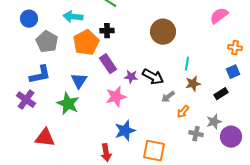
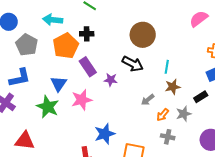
black arrow: (153, 77) -> (133, 64), moved
pink star: (116, 97) -> (82, 100), moved
gray star: (214, 122) -> (184, 114), moved
gray cross: (196, 134) -> (168, 137), moved

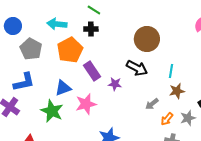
black cross: (87, 34) -> (91, 29), moved
blue triangle: (59, 84) -> (63, 88), turned 36

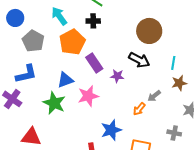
cyan arrow: (57, 24) -> (59, 16), turned 48
orange arrow: (167, 119) -> (139, 109), moved

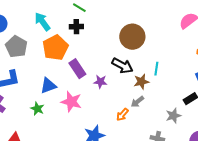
brown star: (179, 83) -> (141, 82), moved
pink star: (88, 96) -> (71, 102), turned 30
green star: (54, 103) -> (37, 109), size x0.6

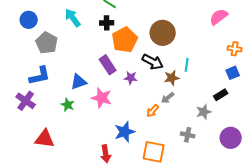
orange pentagon: (55, 48) -> (125, 40), moved

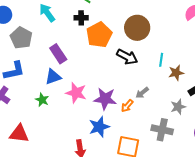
purple rectangle: (108, 65) -> (58, 54), moved
purple star: (131, 78) -> (105, 99), moved, size x1.6
brown star: (172, 78) -> (176, 73), moved
gray cross: (188, 135) -> (162, 130), size x1.5

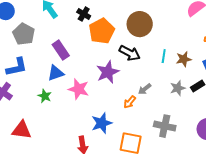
black cross: (81, 18) -> (84, 14), turned 32
brown star: (176, 73) -> (184, 59), moved
purple star: (105, 99) -> (108, 72), moved, turned -30
gray star: (178, 107) -> (178, 88), moved

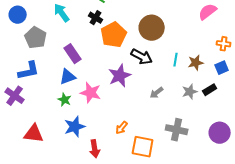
green star: (45, 96) -> (65, 100), moved
orange arrow: (130, 102) -> (122, 128), moved
blue star: (102, 123) -> (75, 127), moved

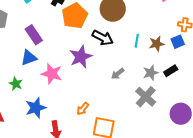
blue square: (222, 68) -> (178, 42), moved
green star: (65, 100) -> (16, 84), moved
gray cross: (177, 130) -> (146, 97), moved, turned 30

